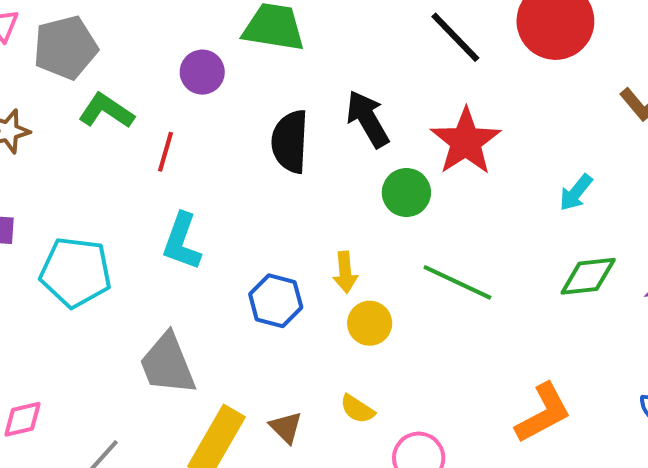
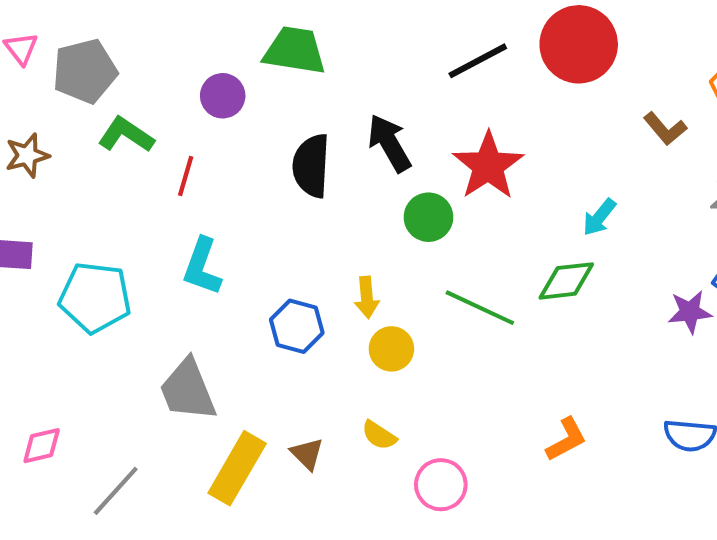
black line: (455, 37) -> (478, 61), turned -74
green diamond: (588, 276) -> (566, 281), moved
orange L-shape: (543, 413) -> (566, 439), size x0.7

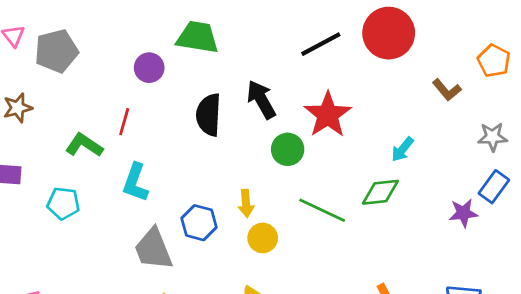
green L-shape: (126, 135) -> (84, 145), moved
cyan pentagon: (95, 297) -> (63, 203), size x0.7
gray trapezoid: (188, 390) -> (153, 249), moved

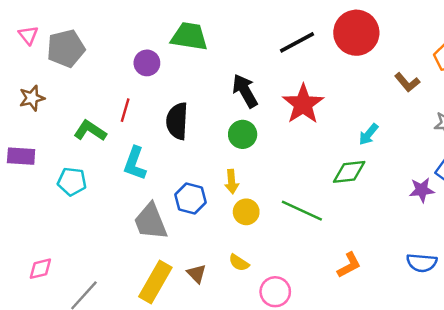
black semicircle: (209, 115) -> (177, 121), moved
green circle: (288, 149) -> (243, 134), moved
green line: (322, 210) -> (302, 211), moved

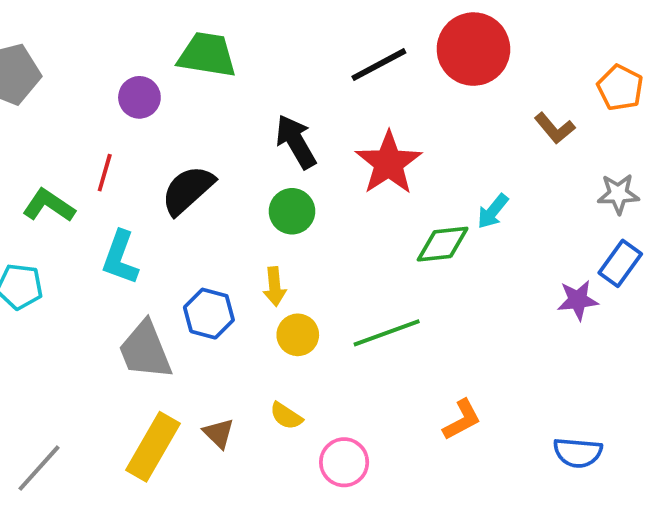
black semicircle: (177, 121) -> (188, 190), turned 45
green diamond: (349, 172) -> (443, 244), moved
green line: (302, 211) -> (387, 333), turned -45
blue semicircle: (422, 263) -> (578, 453), moved

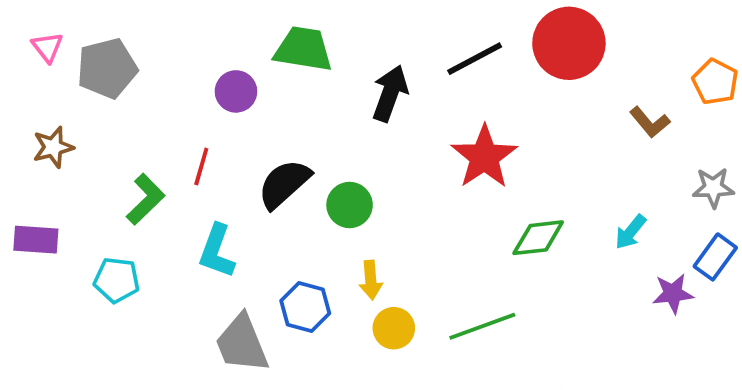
black arrow: (296, 142) -> (390, 93), moved, turned 50
green L-shape: (49, 205) -> (146, 199), turned 102
green circle: (292, 211) -> (350, 205), moved
cyan arrow: (493, 211) -> (631, 232), moved

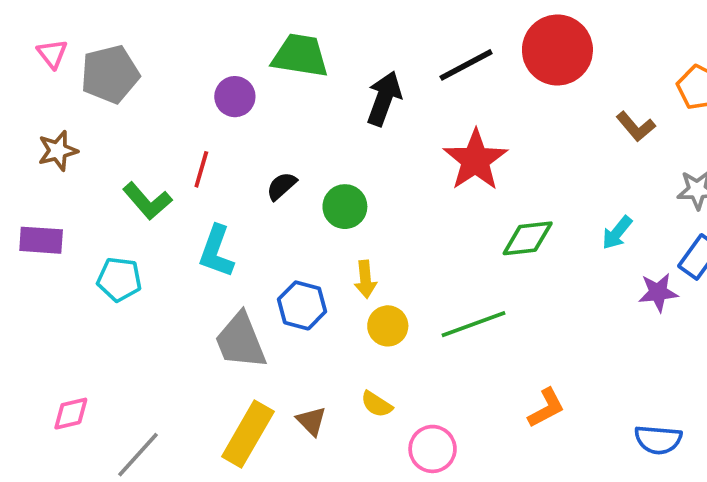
black semicircle: (284, 184) -> (282, 186), size x0.6
green L-shape: (146, 199) -> (147, 201), turned 93

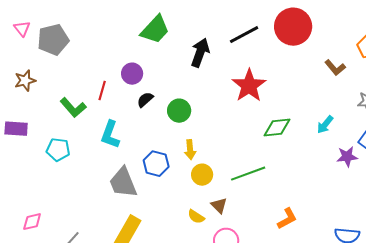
green trapezoid: (300, 56) -> (155, 30), turned 124
purple circle: (235, 97) -> (132, 74), moved
brown triangle: (311, 421) -> (219, 206), moved

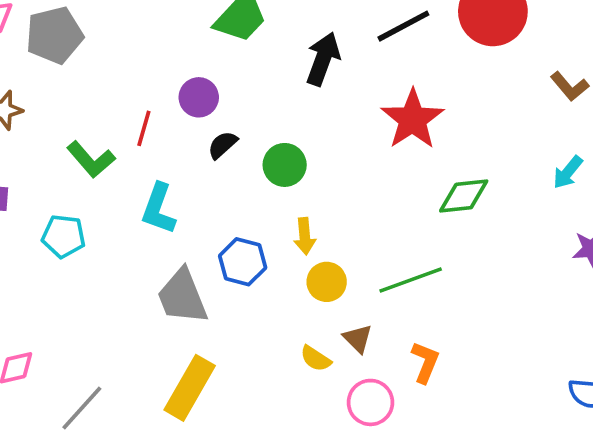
cyan arrow: (325, 125) -> (568, 172), moved
orange L-shape: (287, 219) -> (425, 362), moved, turned -40

